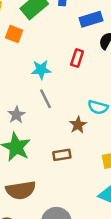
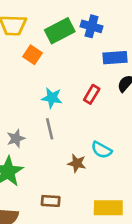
brown star: (78, 125) -> (77, 163), turned 30
brown rectangle: (62, 155) -> (51, 201), moved

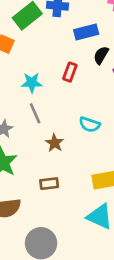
brown star: (77, 163) -> (55, 143), moved, turned 30

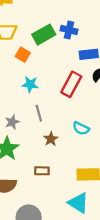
red rectangle: (70, 72) -> (71, 84), size x1.6
cyan star: (32, 83) -> (30, 84), moved

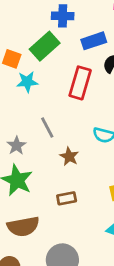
green rectangle: (44, 35) -> (45, 46), moved
cyan star: (30, 84) -> (27, 82), moved

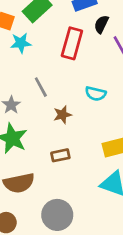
brown star: (69, 156) -> (62, 115), turned 30

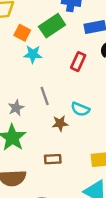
red rectangle: (72, 43) -> (78, 62), size x0.7
cyan semicircle: (96, 94) -> (80, 109), moved

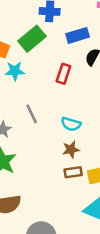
brown star: (60, 123) -> (71, 150), moved
brown rectangle: (53, 159) -> (73, 172), moved

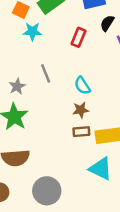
cyan semicircle: (71, 124) -> (82, 86), turned 36

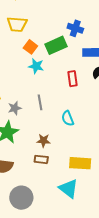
red rectangle: (79, 37) -> (73, 79), turned -42
brown star: (81, 110) -> (43, 141), moved
brown rectangle: (81, 132) -> (41, 159), moved

